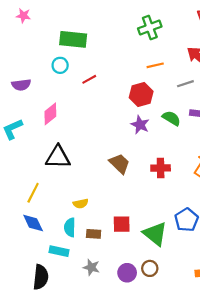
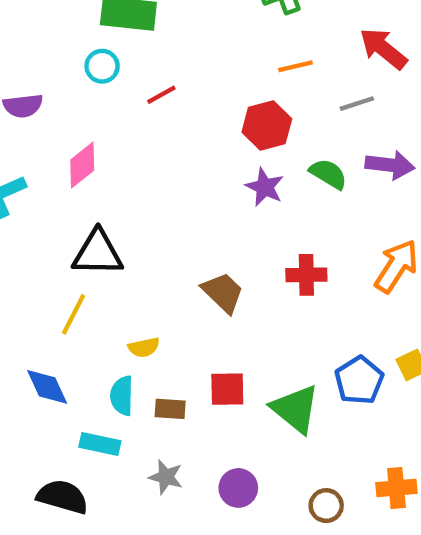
brown trapezoid: (120, 164) -> (223, 292), moved
yellow line: (33, 193) -> (74, 314), moved
brown circle: (150, 268) -> (326, 506), moved
black semicircle: (41, 277) -> (63, 497), turned -80

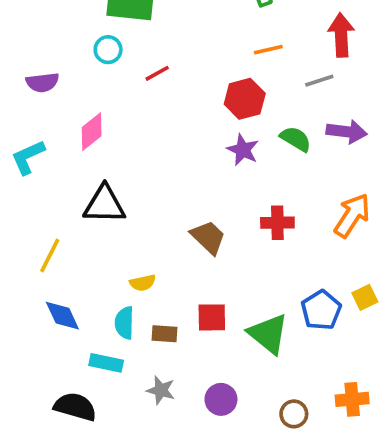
red arrow: (383, 49) -> (341, 35), turned 48
yellow line: (74, 314) -> (50, 255), moved

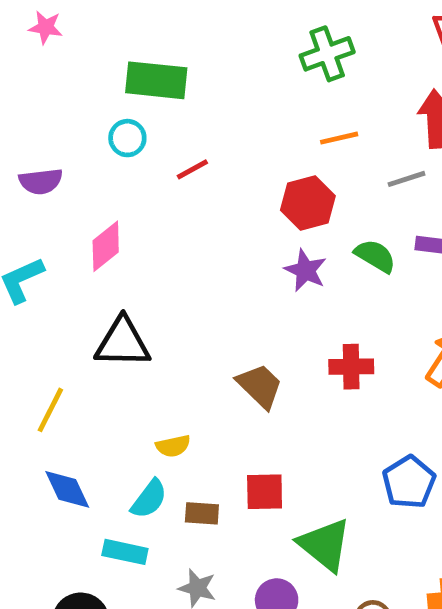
cyan semicircle: (124, 323) -> (149, 499), turned -144
green triangle: (268, 334) -> (325, 545), moved

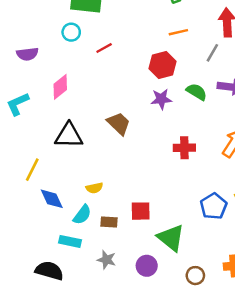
gray line: (407, 179) -> (212, 53), turned -42
purple star: (305, 270) -> (161, 99), turned -30
brown trapezoid: (260, 386) -> (119, 123), moved
blue diamond: (67, 489) -> (52, 199), moved

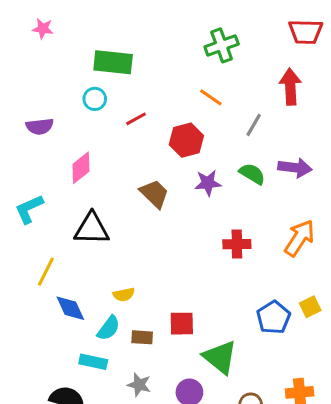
orange line: (178, 32) -> (211, 97), moved, turned 48
gray line: (212, 53) -> (254, 125), moved
red hexagon: (162, 65) -> (186, 140), moved
cyan L-shape: (18, 104) -> (29, 209), moved
brown trapezoid: (119, 123) -> (154, 194), moved

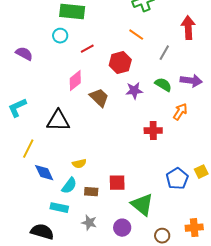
purple semicircle: (40, 126) -> (24, 54), turned -144
pink diamond: (81, 168) -> (75, 81), moved
orange arrow: (300, 238) -> (180, 112), moved, size x0.7

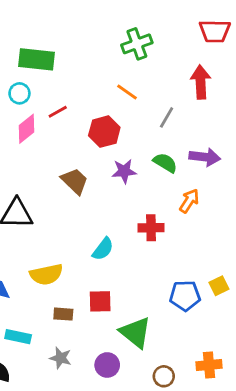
pink diamond: (75, 81) -> (27, 129), moved
yellow semicircle: (79, 164) -> (46, 274), size x1.6
blue pentagon: (177, 179) -> (185, 296), turned 30
cyan semicircle: (69, 186) -> (103, 249), moved

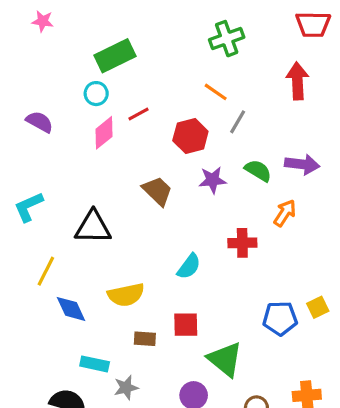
green rectangle: (36, 59) -> (115, 56), turned -32
gray line: (167, 117) -> (238, 122), moved
gray star: (60, 358) -> (126, 388), moved, turned -30

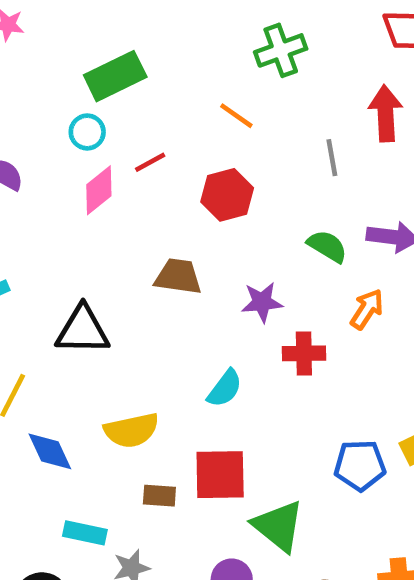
orange line: (216, 92) -> (236, 116), moved
gray line: (238, 122) -> (332, 158), moved, turned -40
purple star: (212, 180) -> (262, 302), moved
brown trapezoid: (157, 191) -> (178, 277), turned -36
red square: (186, 325) -> (220, 475), size x1.4

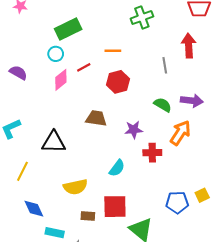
orange line: (236, 116) -> (113, 51), moved, turned -35
orange arrow: (367, 309) -> (180, 133), size x1.4
blue diamond: (50, 451) -> (34, 209), moved

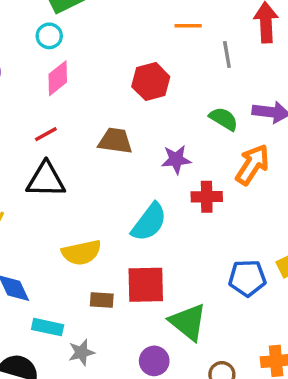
orange line: (113, 51) -> (188, 26), moved
red line: (84, 67) -> (46, 134), moved
cyan semicircle: (117, 168) -> (149, 222), size x1.4

